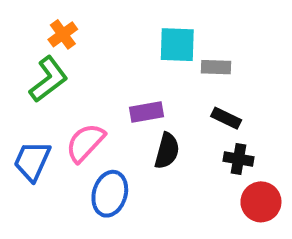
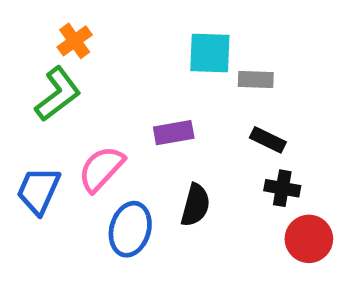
black semicircle: (167, 151) -> (195, 205), moved

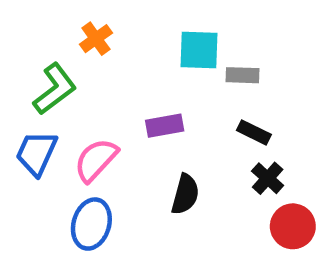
orange cross: (75, 41) -> (96, 39), moved
black cross: (282, 188) -> (268, 178), turned 32
blue trapezoid: (38, 191) -> (36, 153), moved
blue ellipse: (130, 229) -> (91, 224), moved

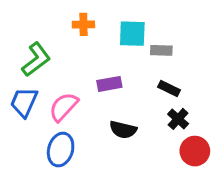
orange cross: (96, 39) -> (83, 24), moved, turned 35
black semicircle: (185, 194) -> (123, 130), turned 88

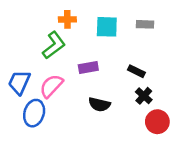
gray rectangle: (161, 50) -> (145, 24), moved
green L-shape: (36, 59) -> (54, 45), moved
blue ellipse: (61, 150) -> (34, 113), moved

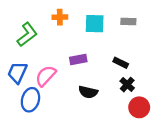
green L-shape: (54, 45) -> (27, 34), moved

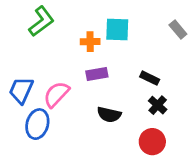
orange cross: (60, 17) -> (90, 42), moved
gray rectangle: (128, 21) -> (178, 29), moved, turned 48
green L-shape: (27, 34) -> (41, 21), moved
red circle: (139, 107) -> (152, 142), moved

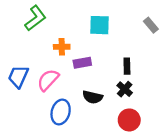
orange cross: (90, 42) -> (62, 47), moved
black rectangle: (150, 78) -> (127, 66), turned 63
black cross: (158, 105) -> (125, 89), moved
blue ellipse: (37, 124) -> (61, 112), moved

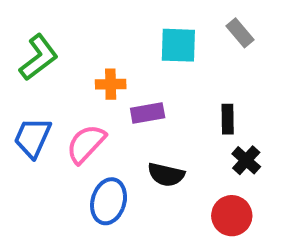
green L-shape: (35, 18) -> (39, 58), moved
gray rectangle: (151, 25) -> (240, 33), moved
black cross: (125, 89) -> (246, 160), moved

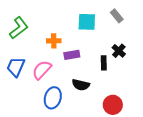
black rectangle: (228, 119) -> (104, 63), moved
black cross: (246, 160) -> (119, 51), moved

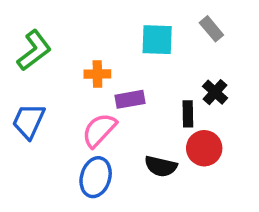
pink semicircle: (42, 70) -> (99, 130), moved
black semicircle: (81, 85) -> (161, 166), moved
red circle: (113, 105) -> (204, 148), moved

